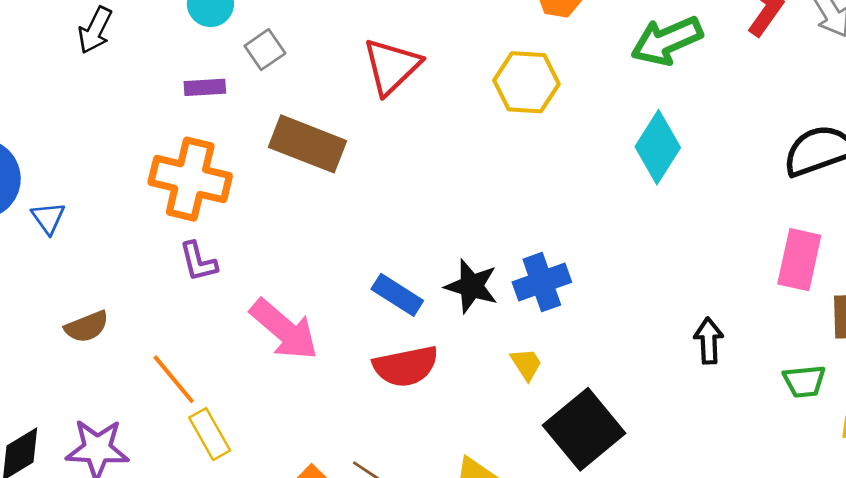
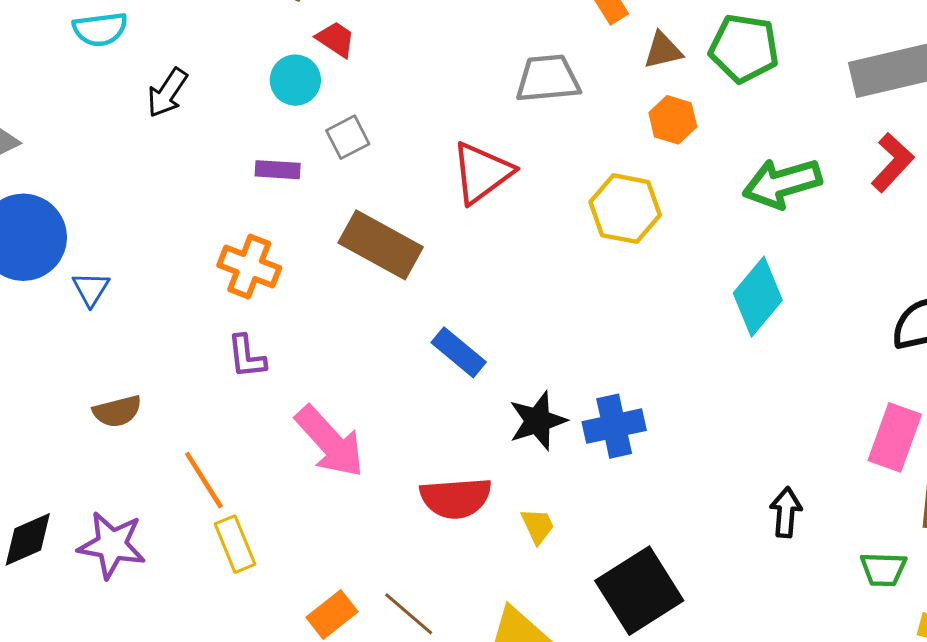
orange cross: (190, 179) -> (249, 267), size x0.7
black star: (471, 286) -> (538, 421), turned 30
blue rectangle: (397, 295) -> (459, 352), moved
yellow trapezoid: (526, 364) -> (538, 526), moved

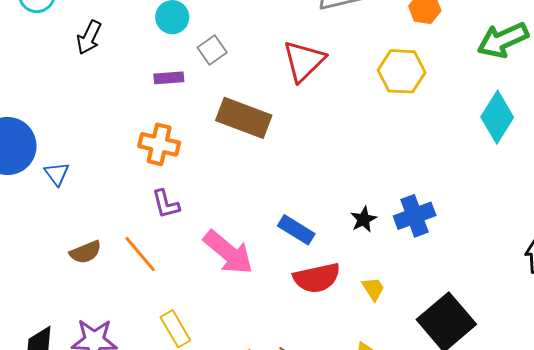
blue rectangle: (459, 352) -> (296, 230), moved
black star: (538, 421) -> (364, 219), size x0.7
orange line: (204, 480) -> (140, 254), moved

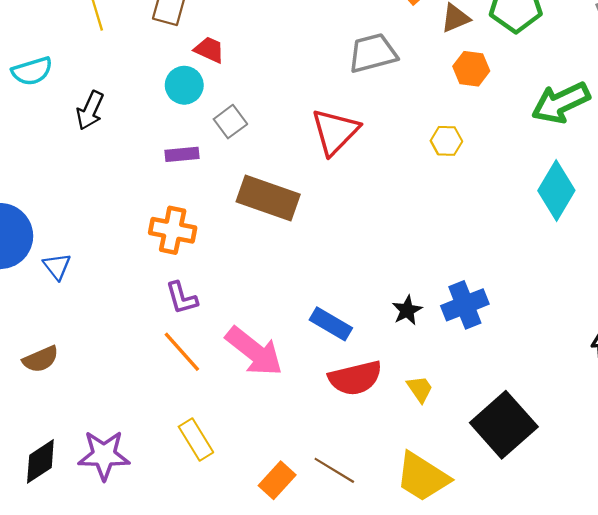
yellow hexagon: (402, 71) -> (446, 141), size x0.6
brown semicircle: (86, 252) -> (41, 359), moved
orange line: (140, 254) -> (182, 352), moved

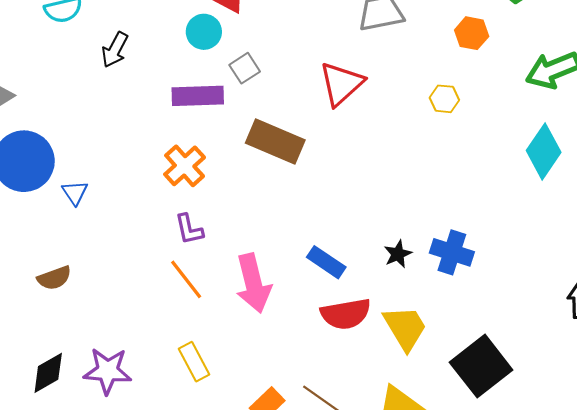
purple rectangle: (182, 154) -> (198, 96), size x1.6
orange cross: (173, 230) -> (185, 166), turned 33
blue cross: (465, 305) -> (452, 252), turned 36
pink arrow: (254, 351) -> (253, 283), turned 34
yellow trapezoid: (420, 389) -> (405, 328), size x1.8

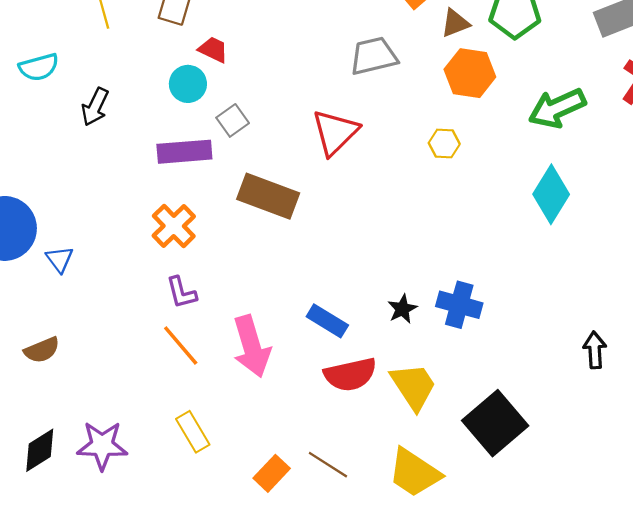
orange hexagon: (472, 33) -> (470, 73), size x1.4

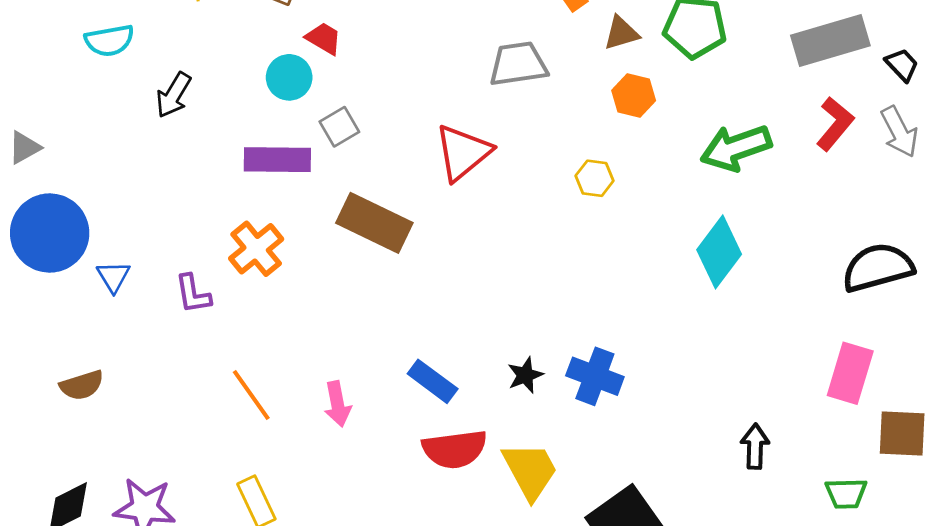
orange hexagon: (470, 73) -> (634, 95), size x0.7
purple L-shape: (181, 293) -> (193, 294), moved
pink arrow: (252, 346) -> (337, 404), size x0.6

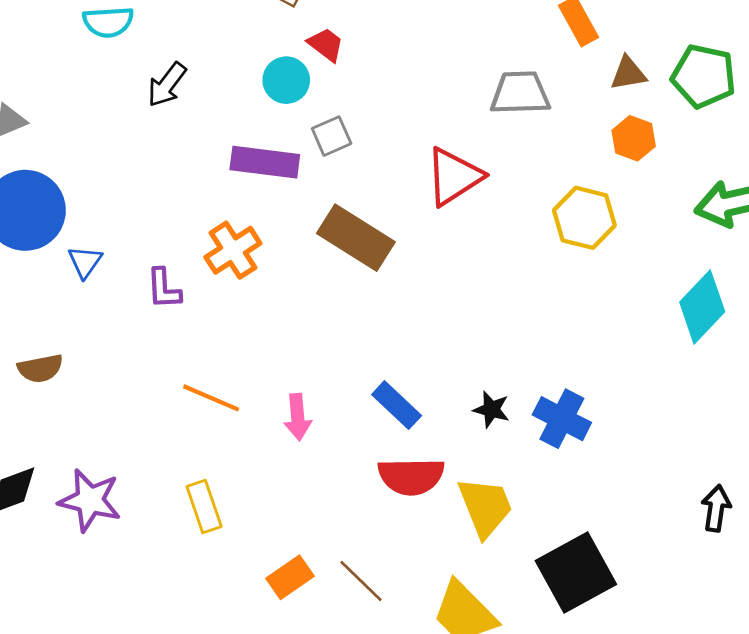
yellow hexagon: (595, 178) -> (584, 218), size x1.6
black star: (525, 375) -> (491, 409), turned 30
orange line: (251, 395) -> (211, 398), turned -38

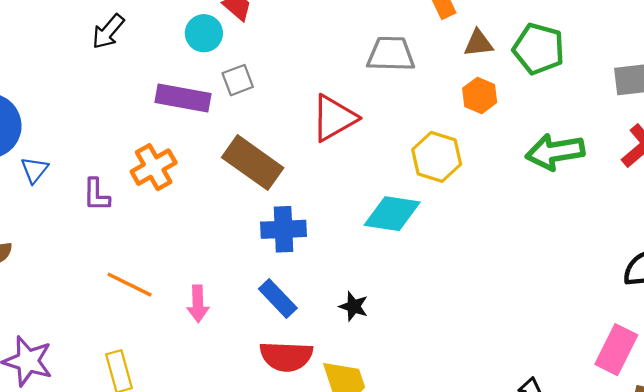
cyan diamond: (702, 307) -> (392, 214), moved, turned 52
blue cross: (562, 419) -> (284, 229), moved, turned -33

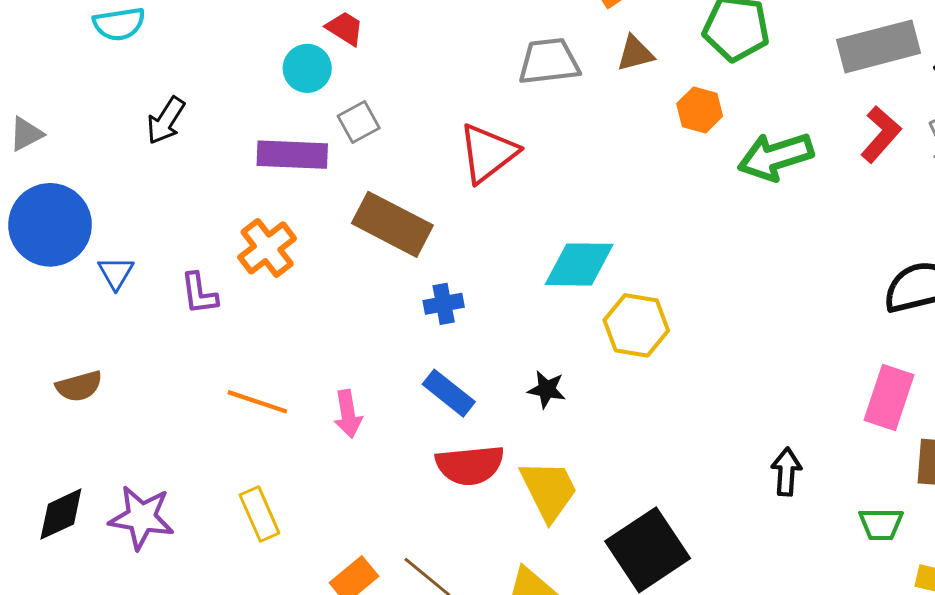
black arrow: (108, 32) -> (166, 121), moved
brown triangle: (478, 43) -> (635, 53), moved
orange hexagon: (480, 95) -> (700, 110), moved
yellow hexagon: (437, 157) -> (636, 325), moved
blue cross: (284, 229) -> (444, 304), size x0.7

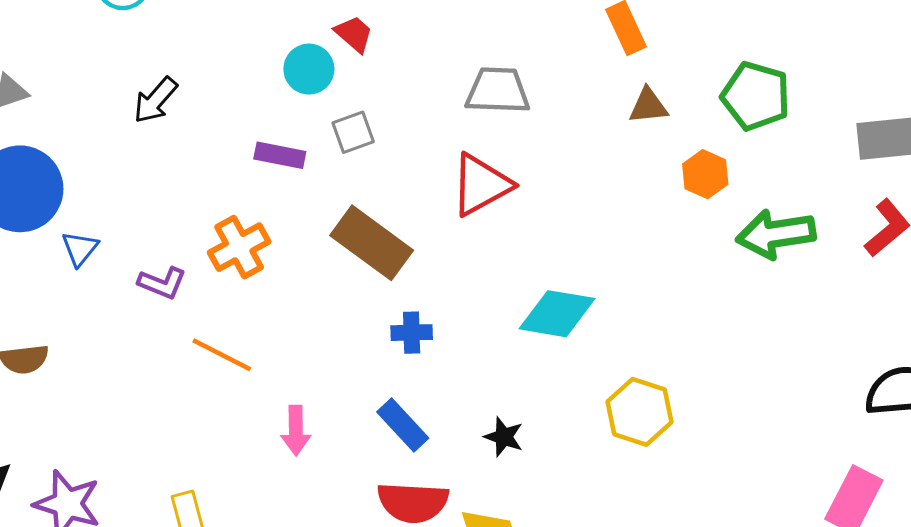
gray trapezoid: (549, 61) -> (498, 91), moved
purple rectangle: (292, 155) -> (280, 155), size x0.7
purple L-shape: (199, 293) -> (162, 283), turned -69
yellow hexagon: (636, 325) -> (640, 412), moved
orange line: (257, 402) -> (222, 355), moved

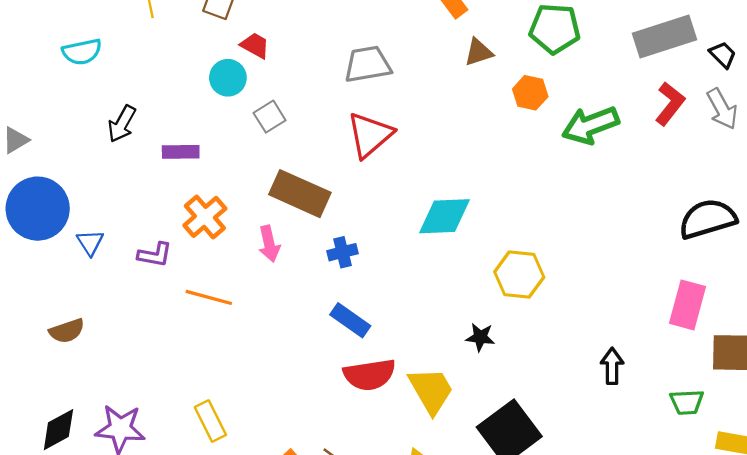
purple rectangle: (280, 155) -> (181, 152), moved
pink arrow: (296, 430) -> (269, 244), moved
black star: (504, 437) -> (480, 337), moved

